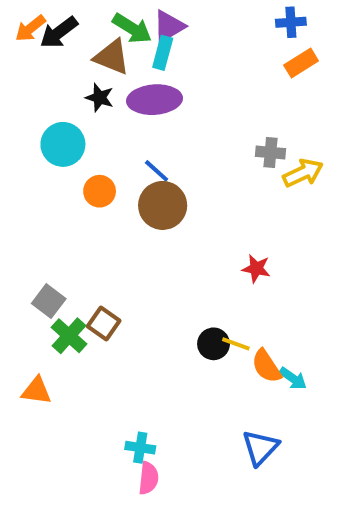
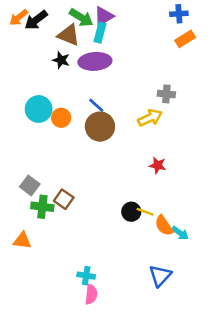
cyan circle: (63, 144) -> (39, 109), moved
yellow arrow: (303, 173) -> (150, 118), moved
green cross: (69, 336) -> (42, 207), turned -35

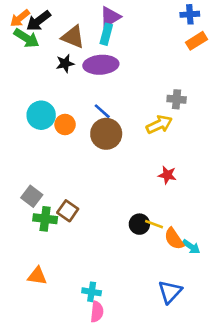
green arrow: (81, 18) -> (27, 38), moved
black star: (61, 60) -> (65, 63), turned -30
orange triangle: (22, 241) -> (37, 276), moved

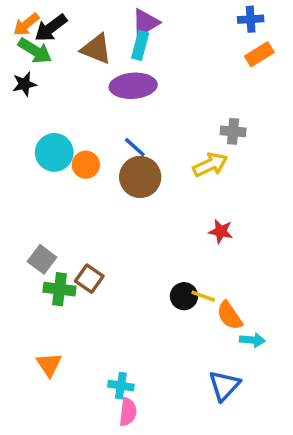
black star: (65, 63) -> (24, 84), moved
cyan arrow: (191, 247) -> (252, 340), moved, turned -30
orange triangle: (37, 276) -> (49, 365), turned 48

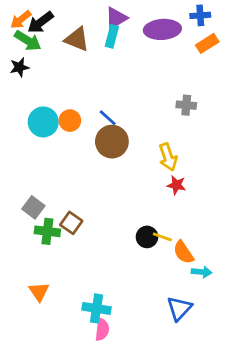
purple ellipse: (133, 86) -> (162, 29), moved
orange circle: (86, 165) -> (70, 121), moved
yellow arrow: (210, 165) -> (168, 157), moved, turned 96
cyan cross: (121, 386) -> (97, 308), size x1.4

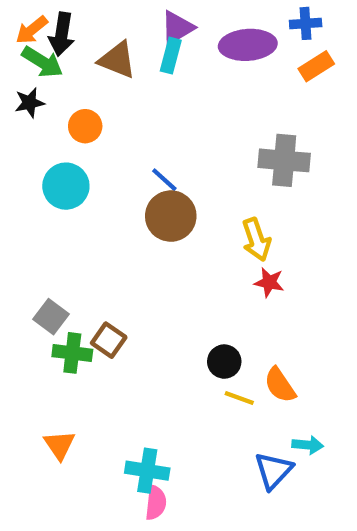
black arrow: (40, 22) -> (62, 34), turned -44
gray cross: (186, 105) -> (284, 160), size x1.6
orange circle: (70, 121) -> (85, 126), moved
yellow line: (162, 237) -> (239, 398), moved
cyan arrow: (202, 272) -> (308, 445), moved

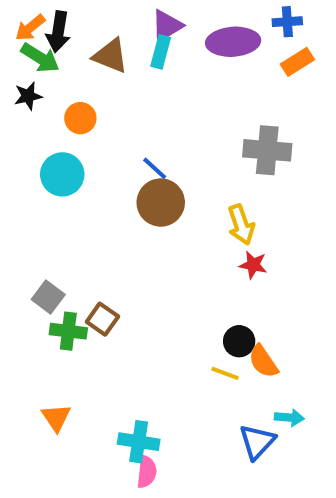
black circle: (224, 362) -> (239, 341), moved

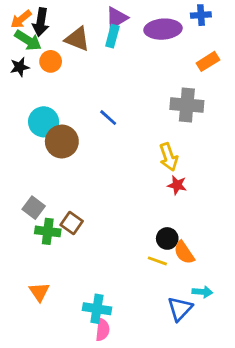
orange rectangle: (297, 62) -> (208, 61), moved
orange circle: (80, 118) -> (51, 61), moved
brown circle: (161, 203) -> (62, 142), moved

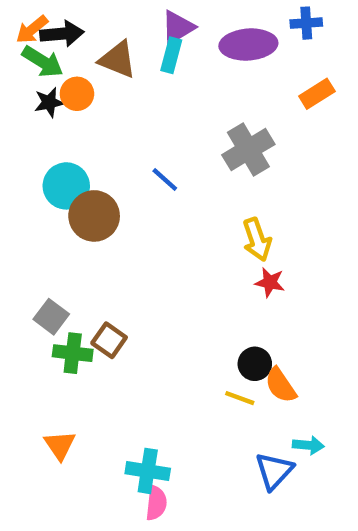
black arrow: (41, 22) -> (62, 34), turned -104
black star: (20, 67) -> (49, 102), moved
gray cross: (187, 105) -> (248, 150), moved, turned -36

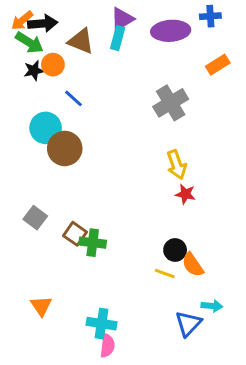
blue line: (165, 180) -> (74, 98), moved
green cross: (73, 353) -> (93, 243), moved

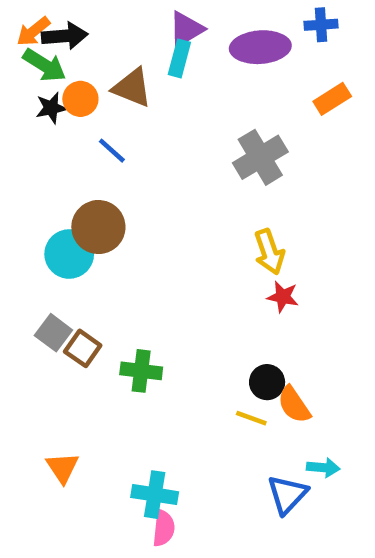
brown triangle: (81, 41) -> (132, 88), moved
cyan circle: (46, 128) -> (69, 254), moved
brown square: (75, 234) -> (83, 348), moved

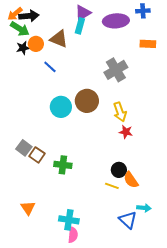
orange rectangle: (332, 99) -> (148, 44), turned 35
brown circle: (98, 227) -> (87, 101), moved
cyan circle: (69, 254) -> (61, 107), moved
blue triangle: (287, 495) -> (128, 220), turned -30

